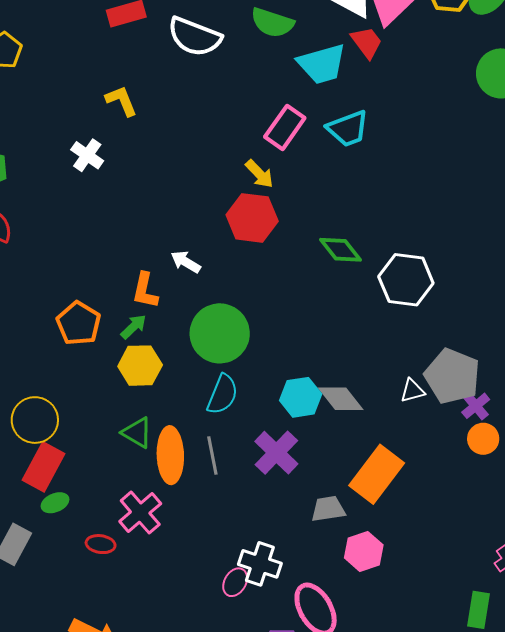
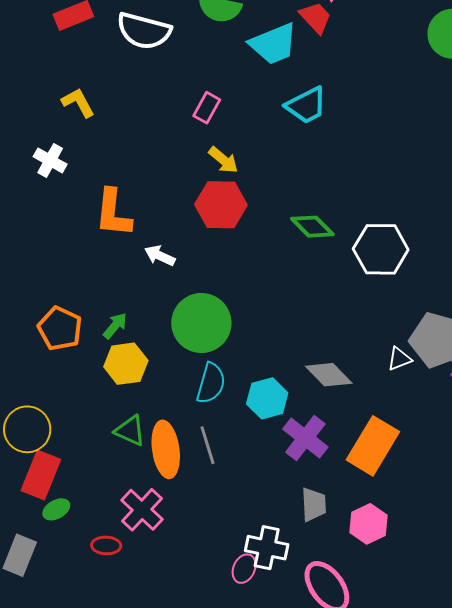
pink rectangle: (285, 127) -> (207, 108), moved, size x0.7
orange L-shape: (145, 290) -> (113, 213), moved, size x1.4
cyan hexagon: (301, 397) -> (267, 398), moved
purple cross: (276, 453) -> (305, 438), moved
gray trapezoid: (328, 509) -> (314, 505), moved, turned 102

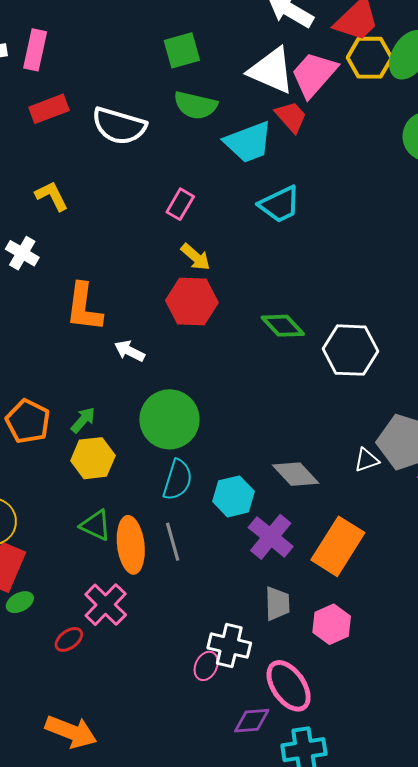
red ellipse: (106, 545) -> (69, 639), turned -40

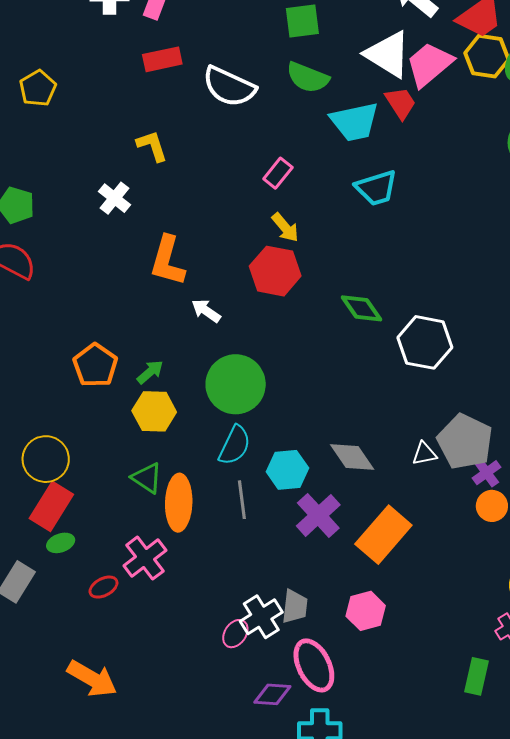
gray line: (173, 542) -> (242, 500), moved
gray trapezoid: (277, 604) -> (295, 606), moved
white cross: (229, 646) -> (261, 617), turned 36

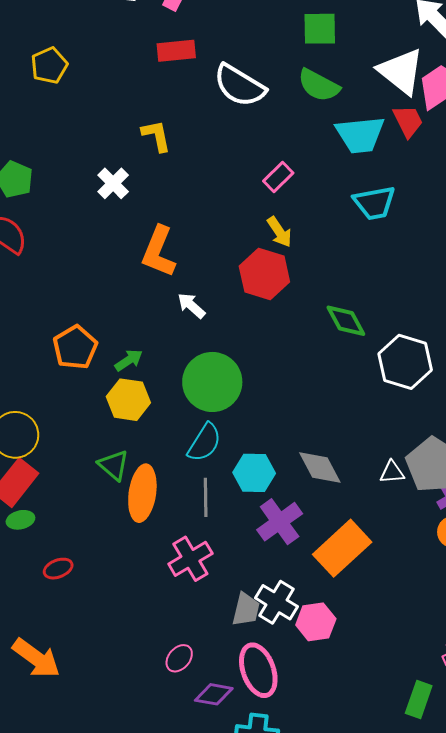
pink cross: (145, 558) -> (190, 559), moved
white cross: (261, 617) -> (277, 602), moved, turned -33
pink ellipse: (235, 634) -> (179, 658), moved

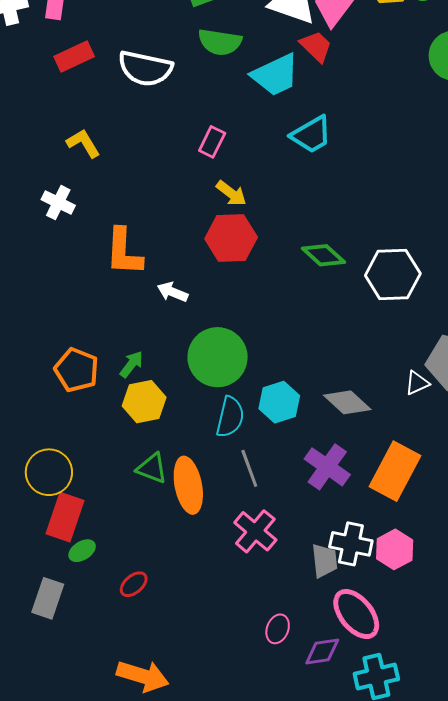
cyan hexagon: (254, 473) -> (279, 402), moved

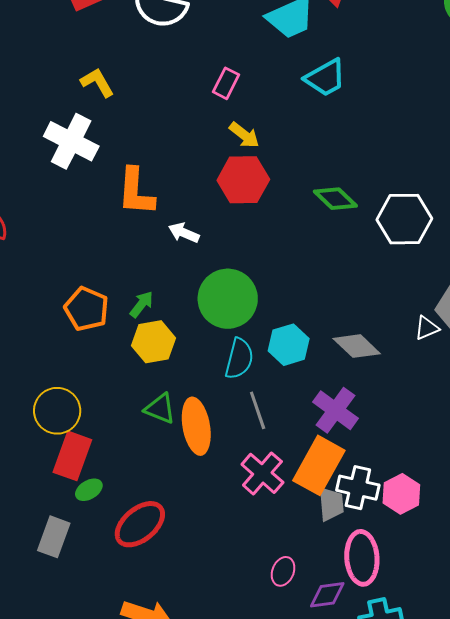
white cross: (58, 203) -> (71, 141), size x1.6
orange rectangle: (395, 471) -> (319, 465), moved
red ellipse: (134, 584) -> (140, 524), size x1.8
pink ellipse: (356, 614) -> (362, 558), turned 34

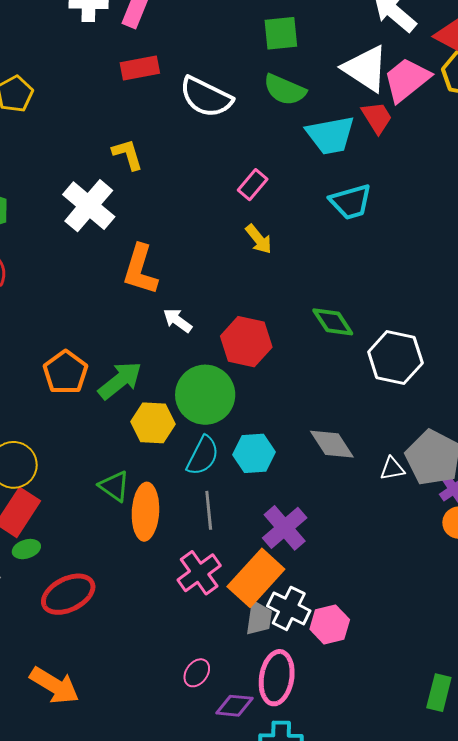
red hexagon: (243, 180) -> (246, 342), moved
green arrow: (141, 304) -> (120, 380), size x1.6
yellow hexagon: (154, 342) -> (153, 423), moved
gray diamond: (357, 346) -> (332, 444), moved

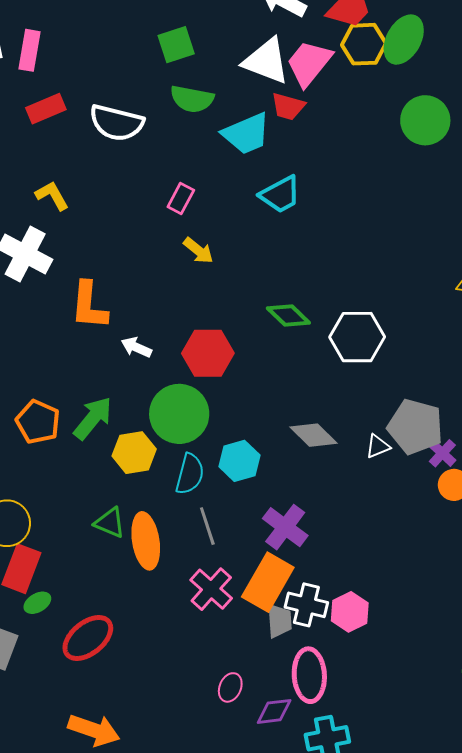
red trapezoid: (377, 118) -> (288, 106), turned 150

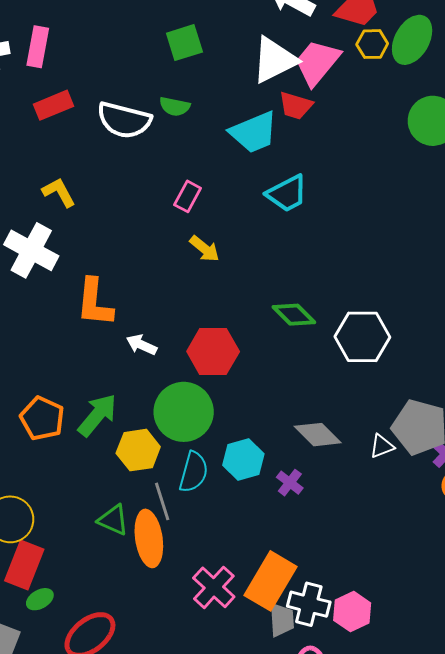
yellow hexagon: (364, 44) -> (372, 44), size x0.7
white triangle: (266, 61) -> (274, 60), turned -48
green semicircle: (192, 99) -> (175, 106), moved, size x0.7
gray line: (207, 526) -> (162, 501), moved
purple cross: (285, 527) -> (290, 483), moved, size x0.6

